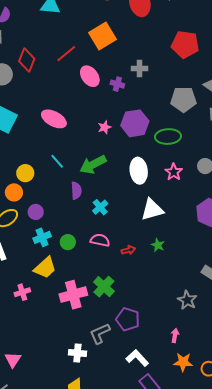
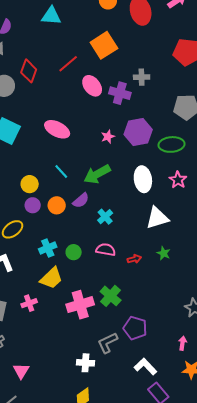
purple cross: (117, 84) -> (120, 93), size x1.5
purple semicircle: (76, 191) -> (81, 200), turned 54
orange circle: (14, 192) -> (57, 205), moved
purple circle: (36, 212) -> (33, 205), moved

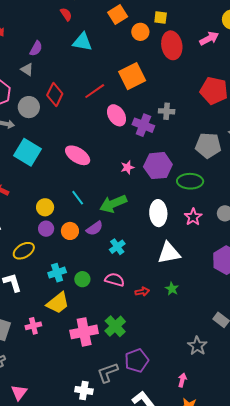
purple pentagon: (135, 328) -> (137, 361), turned 30

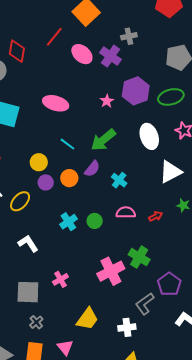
purple cross: (143, 125) -> (111, 56), turned 30
yellow ellipse: (24, 251) -> (20, 201), moved
yellow trapezoid: (58, 303) -> (87, 319), moved

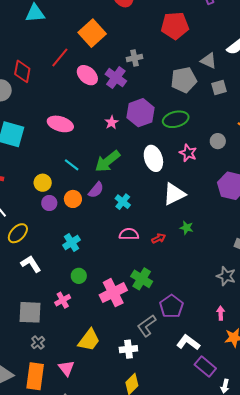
yellow ellipse: (20, 201) -> (18, 233), moved
green circle: (95, 221) -> (79, 276), moved

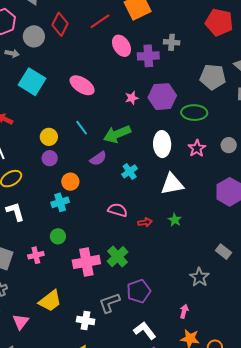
purple cross: (116, 78) -> (148, 56), turned 35
orange circle: (73, 199) -> (70, 182), moved
cyan cross: (123, 202) -> (130, 171), moved

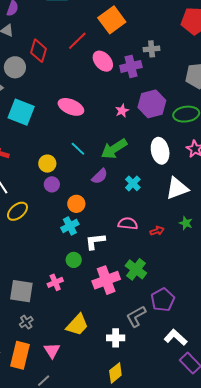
white L-shape: (15, 212) -> (95, 241), moved, turned -70

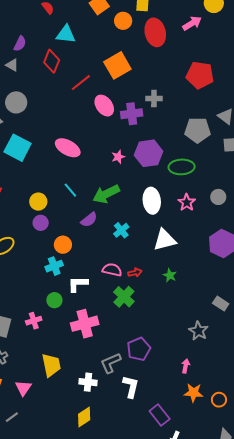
red diamond: (39, 51) -> (52, 61), moved
red arrow: (157, 231) -> (135, 273), moved
green cross: (136, 269) -> (124, 297), moved
yellow trapezoid: (77, 325) -> (51, 365), turned -60
white L-shape: (176, 337) -> (131, 387), moved, turned 55

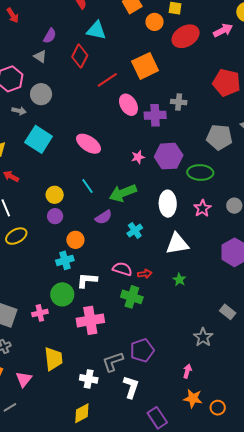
red ellipse: (155, 32) -> (186, 36), turned 68
green cross: (124, 297) -> (132, 297), turned -30
green circle: (54, 300) -> (62, 294), size x1.5

